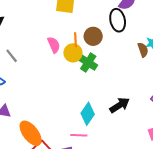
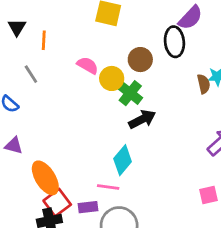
orange line: (75, 40) -> (44, 40), moved
pink semicircle: (54, 45) -> (88, 65), turned -42
black arrow: (120, 105) -> (142, 119), moved

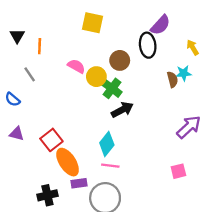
orange ellipse: (45, 178) -> (68, 162), moved
pink line: (108, 187) -> (110, 166), moved
red square: (57, 203) -> (51, 140), moved

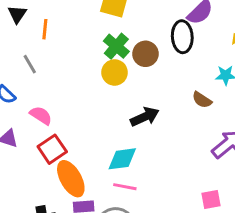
pink semicircle: (76, 66) -> (41, 115), moved
brown semicircle: (172, 80) -> (202, 100), moved, turned 133
green cross: (112, 88) -> (116, 46), moved
cyan diamond: (107, 144) -> (122, 159), turned 40

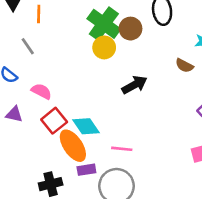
green cross: (116, 46) -> (104, 24), size x1.4
cyan diamond: (122, 159) -> (86, 126), moved, turned 68

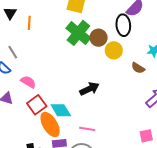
gray line: (28, 46) -> (13, 52), moved
yellow circle: (104, 47) -> (114, 50), moved
black arrow: (134, 85) -> (89, 89), moved

